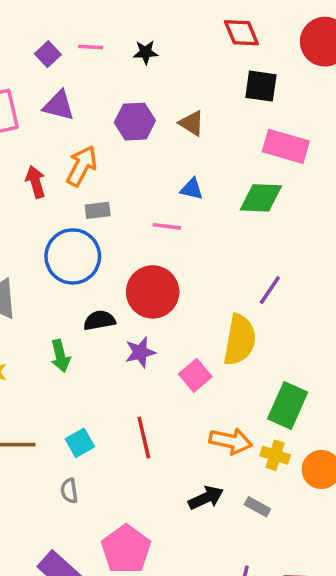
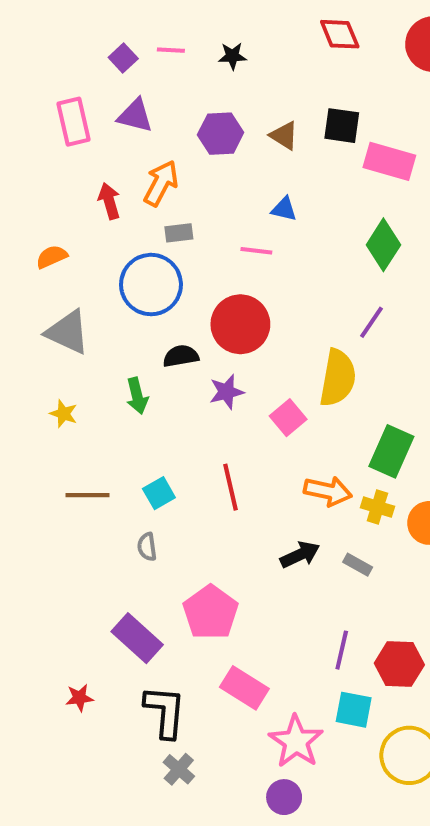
black square: (261, 86) -> (342, 126), moved
green diamond: (261, 198) -> (383, 245), moved, turned -60

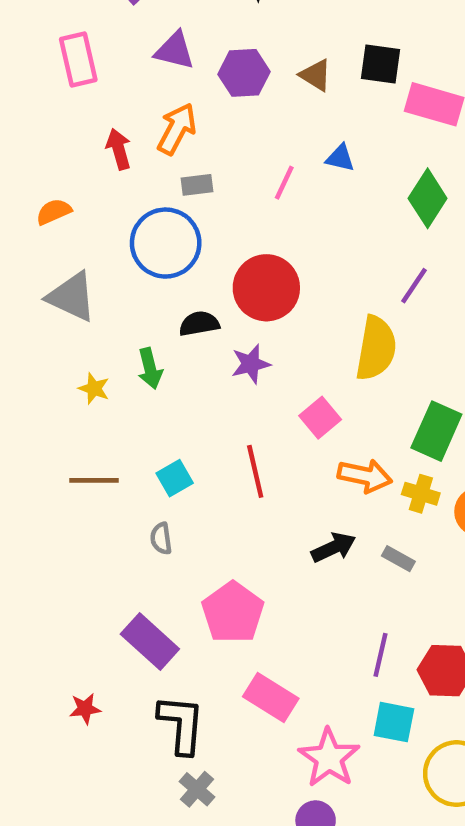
purple triangle: (135, 116) -> (175, 51), moved
blue triangle: (284, 209) -> (340, 158), moved
pink line: (256, 251) -> (284, 183), moved, turned -72
yellow star: (64, 414) -> (94, 389), moved
pink square: (288, 418) -> (320, 418), moved

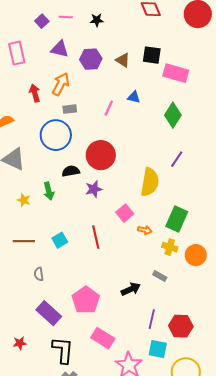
purple line: (414, 286) -> (177, 159), moved
orange arrow: (365, 476) -> (145, 230), moved, size x0.6
gray semicircle: (161, 539) -> (39, 274), moved
black arrow: (333, 547) -> (131, 289), moved

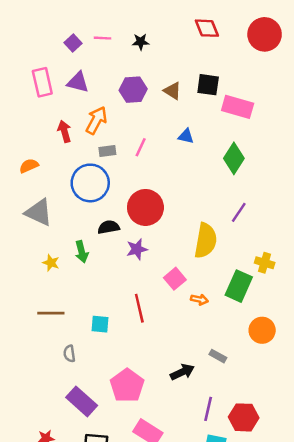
purple triangle: (60, 49) -> (78, 82), moved
pink line: (109, 108) -> (141, 147), moved
cyan square: (60, 240) -> (100, 324), moved, turned 35
yellow cross: (170, 247) -> (265, 263), moved

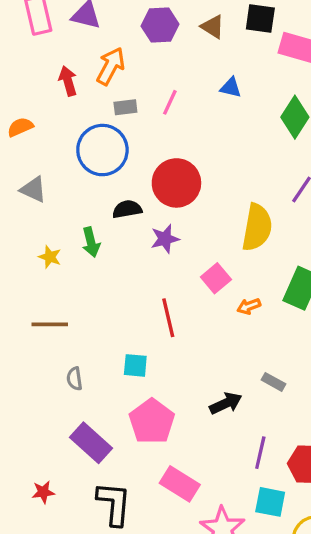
gray triangle: (39, 212) -> (33, 190), size x0.7
orange arrow: (199, 300) -> (249, 306), turned 147
cyan square: (100, 324) -> (135, 365), moved

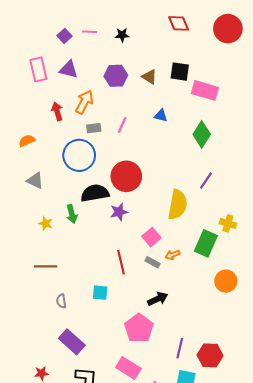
black semicircle: (127, 209) -> (95, 193), size x1.5
gray rectangle: (273, 382) -> (152, 262), moved
black arrow: (226, 403) -> (158, 299), moved
pink pentagon: (152, 421) -> (139, 328), moved

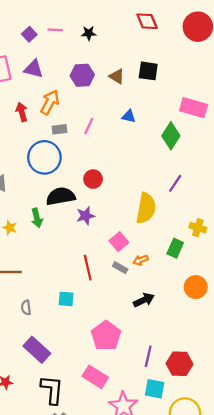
pink rectangle: (205, 90) -> (194, 108), moved
red circle: (126, 176) -> (93, 179), size x0.6
green rectangle: (206, 243) -> (175, 248), size x0.7
black arrow: (158, 299) -> (144, 300), moved

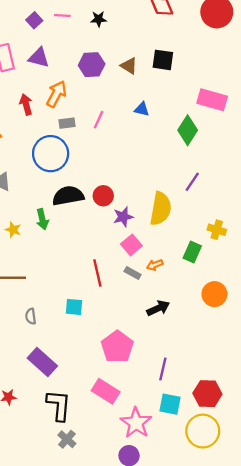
red circle: (93, 179) -> (103, 196), moved
purple star: (85, 216) -> (123, 217), moved
red hexagon: (179, 364) -> (207, 394), moved

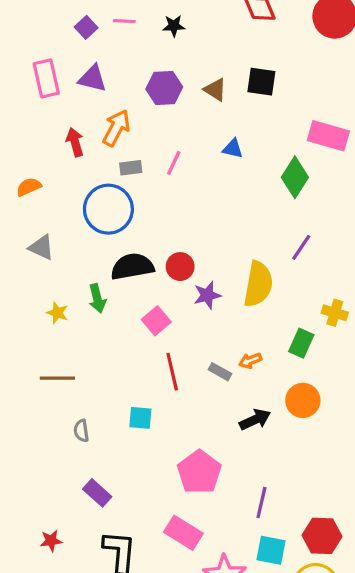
pink square: (131, 245) -> (156, 321), moved
orange circle: (214, 294) -> (303, 400), moved
purple rectangle: (42, 362) -> (97, 493), size x0.7

